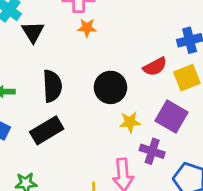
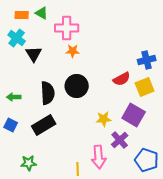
black circle: (110, 87) -> (77, 86), moved
purple cross: (152, 151) -> (120, 140), turned 30

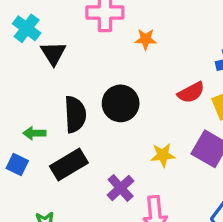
orange star: (73, 51) -> (146, 39), moved
green arrow: (14, 97) -> (34, 133), moved
purple cross: (120, 140) -> (121, 188), moved

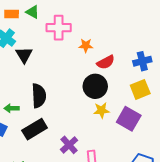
red semicircle: (191, 92) -> (106, 62), moved
black circle: (121, 103) -> (95, 86), moved
yellow star: (163, 155) -> (102, 110), moved

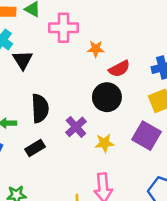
yellow star: (102, 110) -> (104, 143), moved
black rectangle: (35, 129) -> (35, 148), size x0.7
purple cross: (69, 145) -> (76, 127), moved

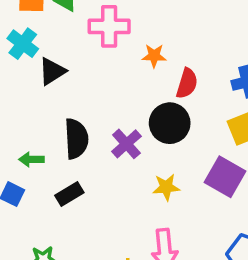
black triangle: (23, 60) -> (52, 71), turned 30
red semicircle: (119, 69) -> (187, 83), turned -45
purple cross: (76, 127) -> (126, 144), moved

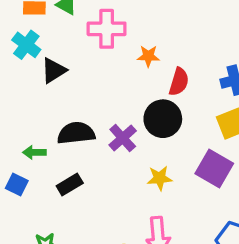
black semicircle: (76, 139) -> (76, 133), turned -93

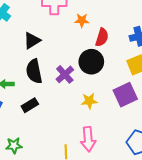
black triangle: (54, 71) -> (32, 41), moved
black semicircle: (76, 133) -> (34, 71), turned -95
purple square: (214, 168) -> (125, 95), turned 35

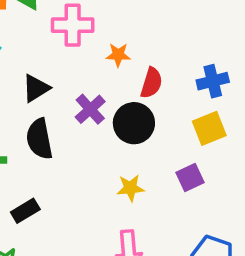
purple cross: (65, 74) -> (90, 109), moved
purple square: (125, 95) -> (190, 177), size x0.7
black rectangle: (30, 105) -> (25, 211), moved

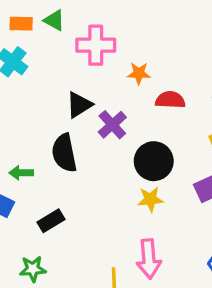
red semicircle: (151, 83) -> (170, 100), turned -104
black triangle: (36, 88) -> (79, 105), moved
black circle: (134, 123) -> (154, 161), moved

